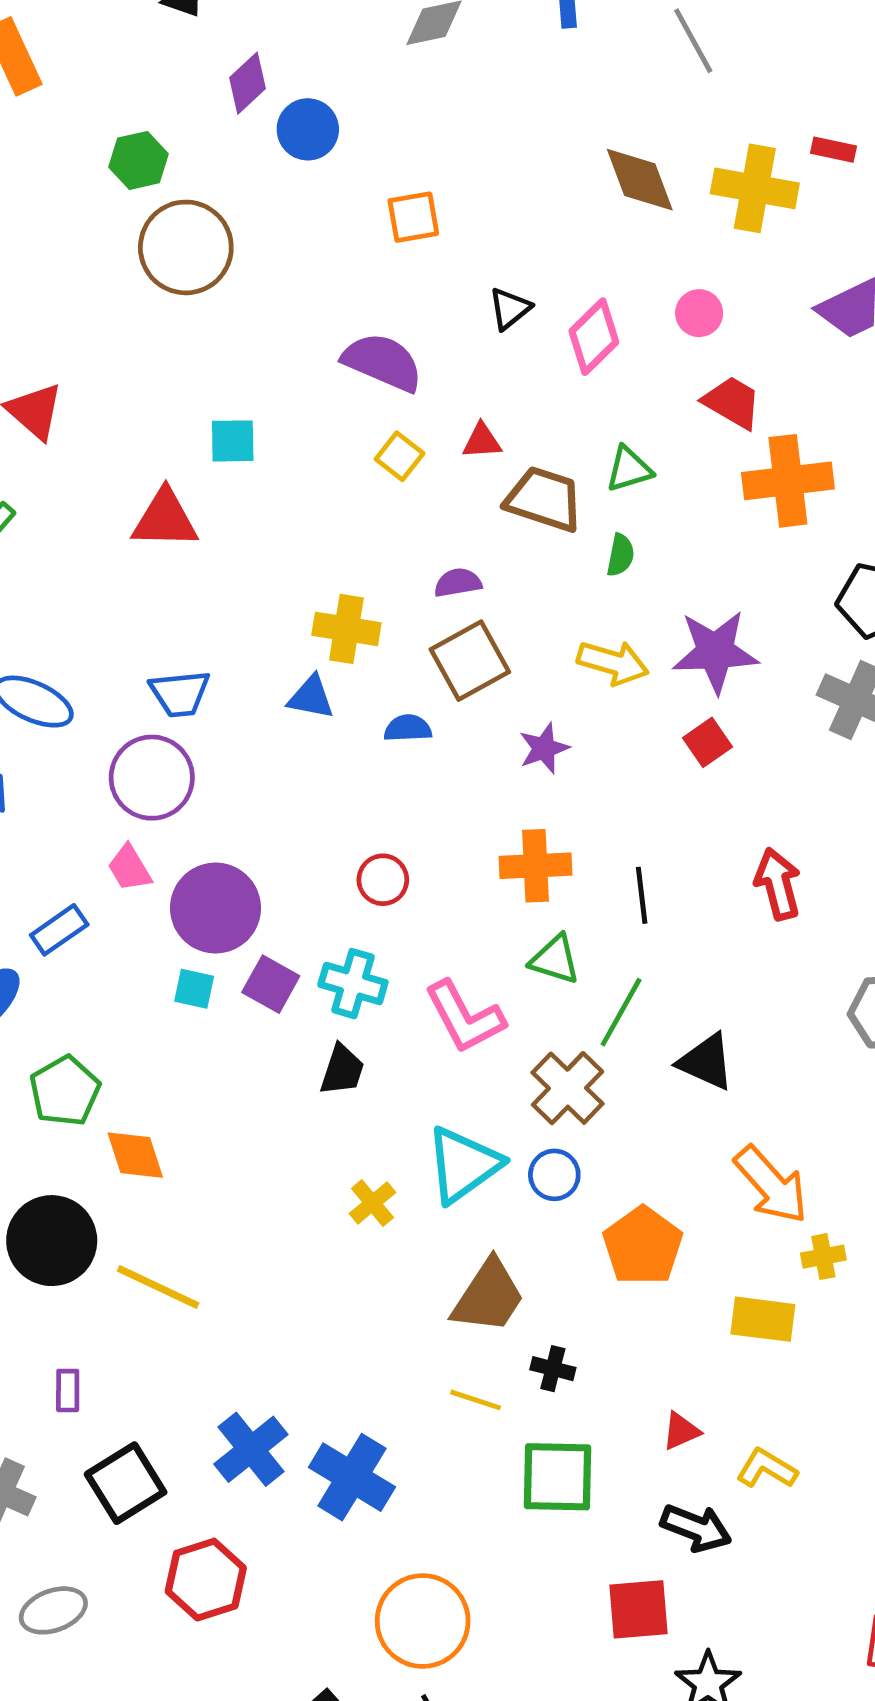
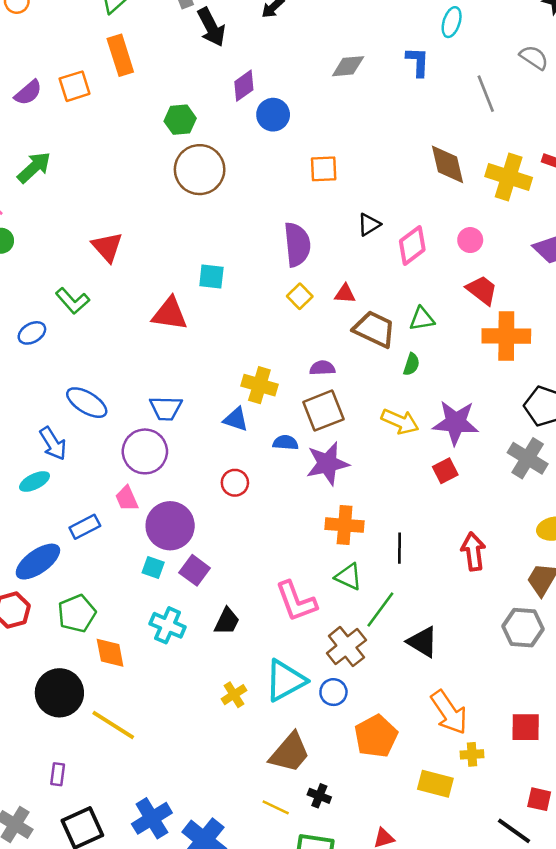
purple semicircle: (383, 362) -> (297, 245), turned 54
purple star: (544, 748) -> (327, 463), moved, size x1.6
red circle: (383, 880) -> (235, 483), moved
cyan cross: (353, 984) -> (168, 625), moved

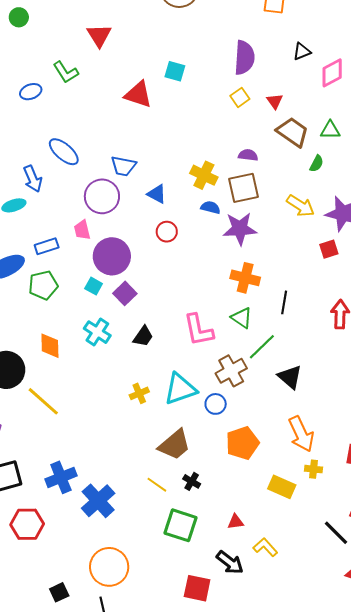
red triangle: (345, 294) -> (275, 101), turned 42
yellow cross: (259, 385) -> (204, 175), moved
blue triangle: (236, 419) -> (157, 194), moved
green pentagon: (77, 614) -> (43, 285), moved

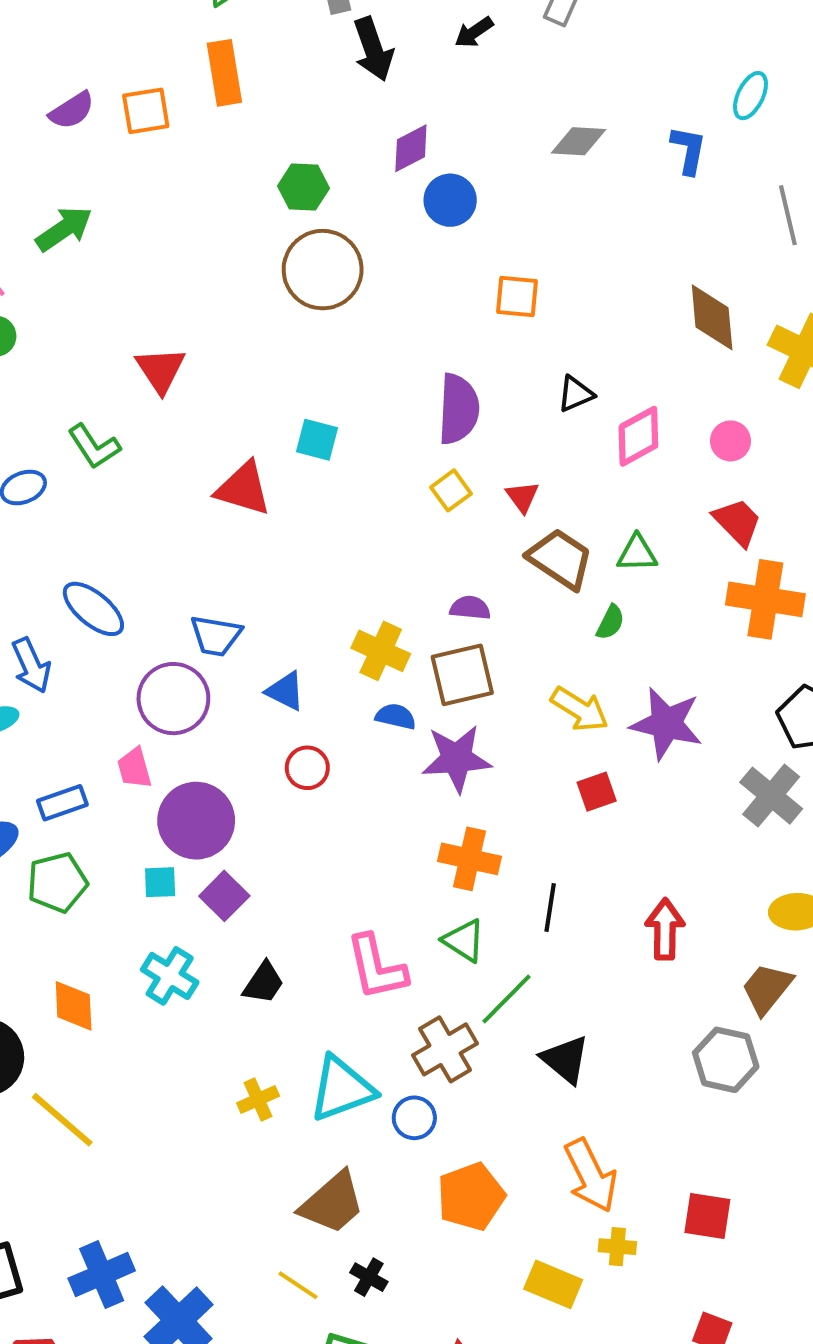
red square: (329, 249) -> (597, 792), moved
cyan square: (94, 286) -> (160, 882), turned -30

